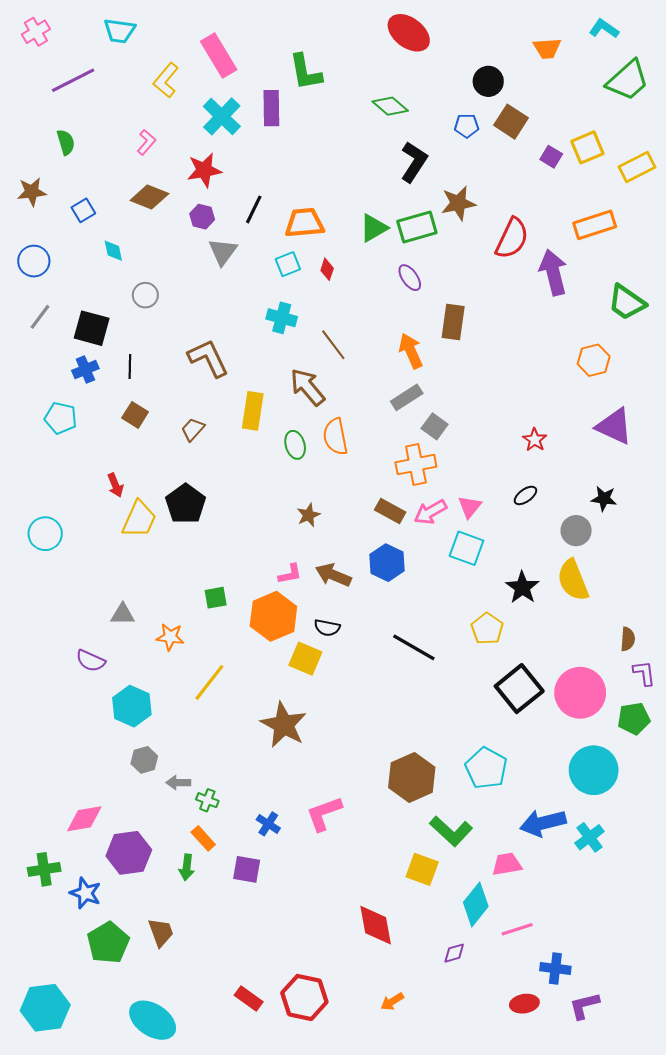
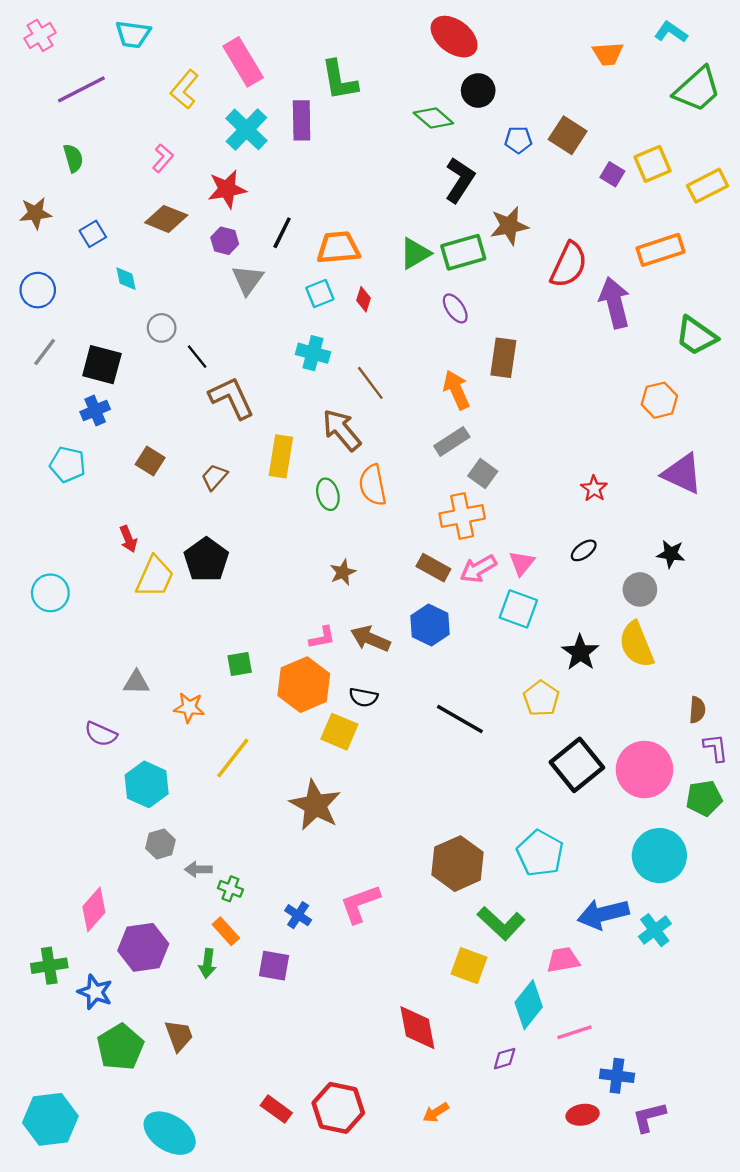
black circle: (488, 81) -> (478, 90), moved
black line: (130, 366) -> (197, 357), moved, turned -40
pink diamond: (84, 819) -> (94, 909), turned -39

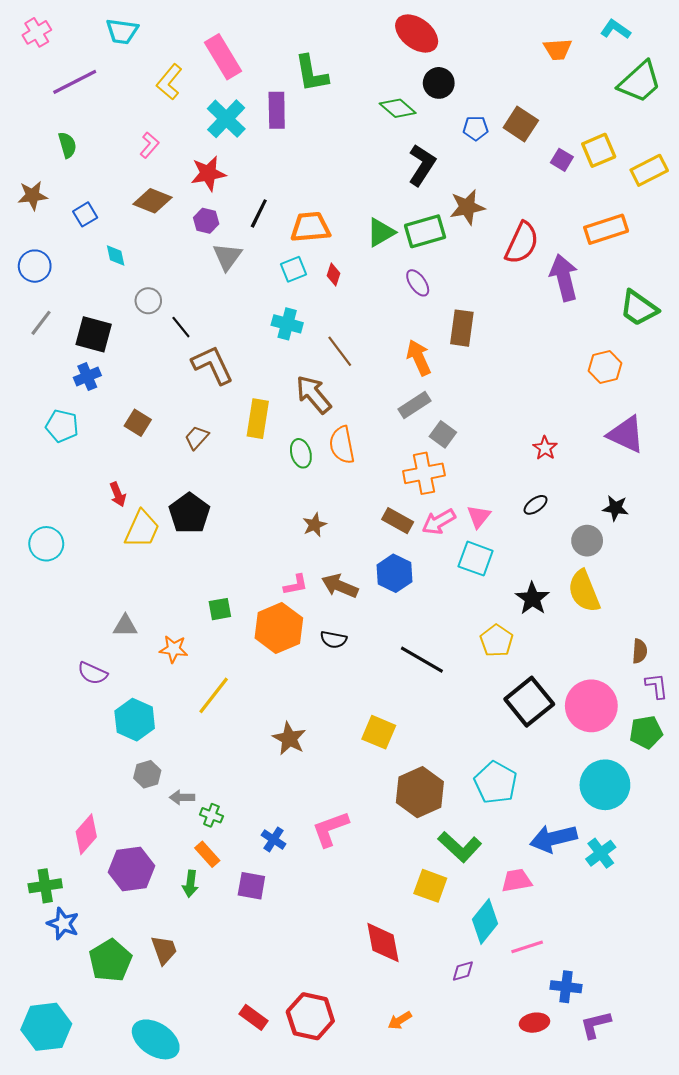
yellow square: (339, 732) -> (379, 732), moved
brown star: (315, 805) -> (289, 738), size x0.7
blue star: (95, 992) -> (63, 924), moved

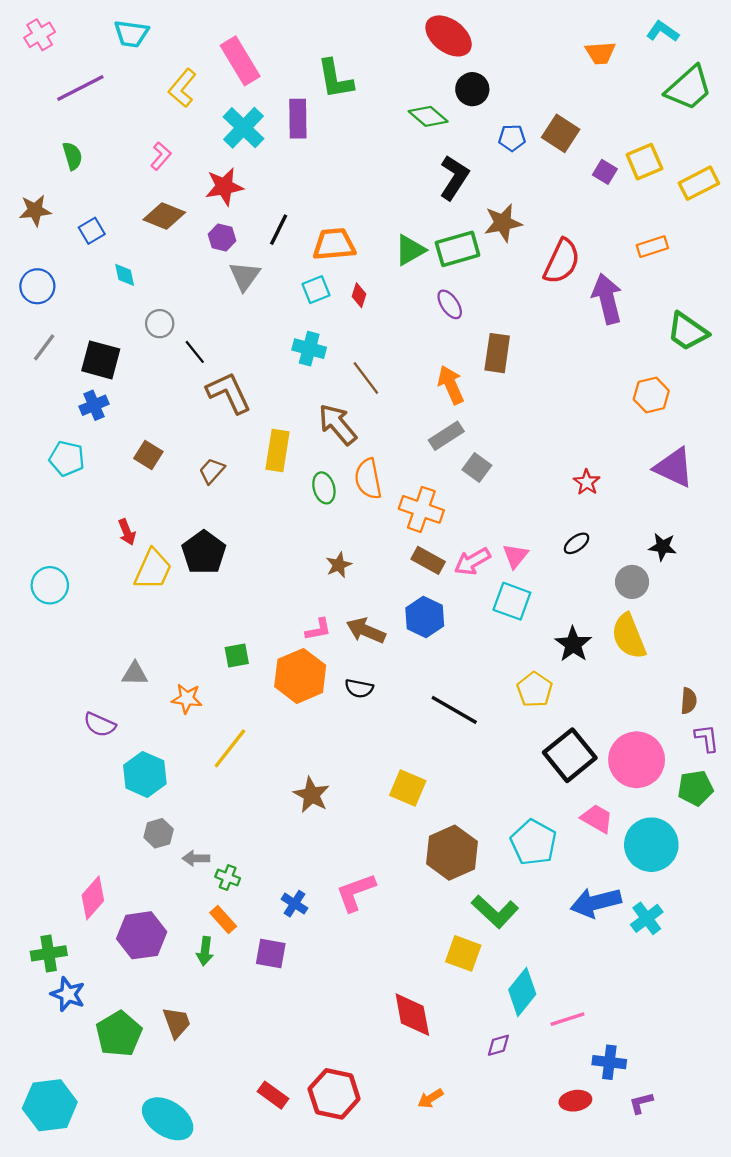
orange rectangle: (606, 229) -> (652, 247), size x0.7
orange cross: (424, 473) -> (421, 509), moved, turned 30
pink trapezoid: (517, 881) -> (597, 819), moved, turned 40
purple L-shape: (596, 1025) -> (641, 1103), size x0.7

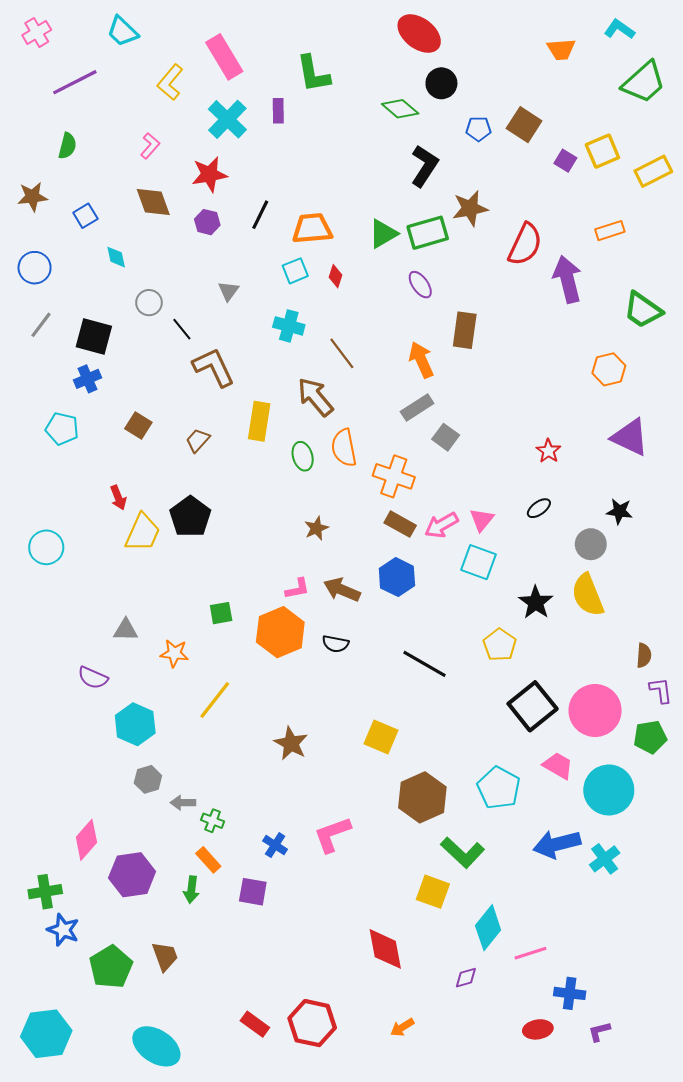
cyan trapezoid: (131, 34) -> (123, 31), turned 36
purple rectangle: (298, 119) -> (278, 111), size x0.7
green semicircle: (72, 156) -> (67, 146), turned 30
brown diamond: (164, 216) -> (153, 202), turned 48
gray triangle: (245, 276) -> (228, 291), moved, size x0.7

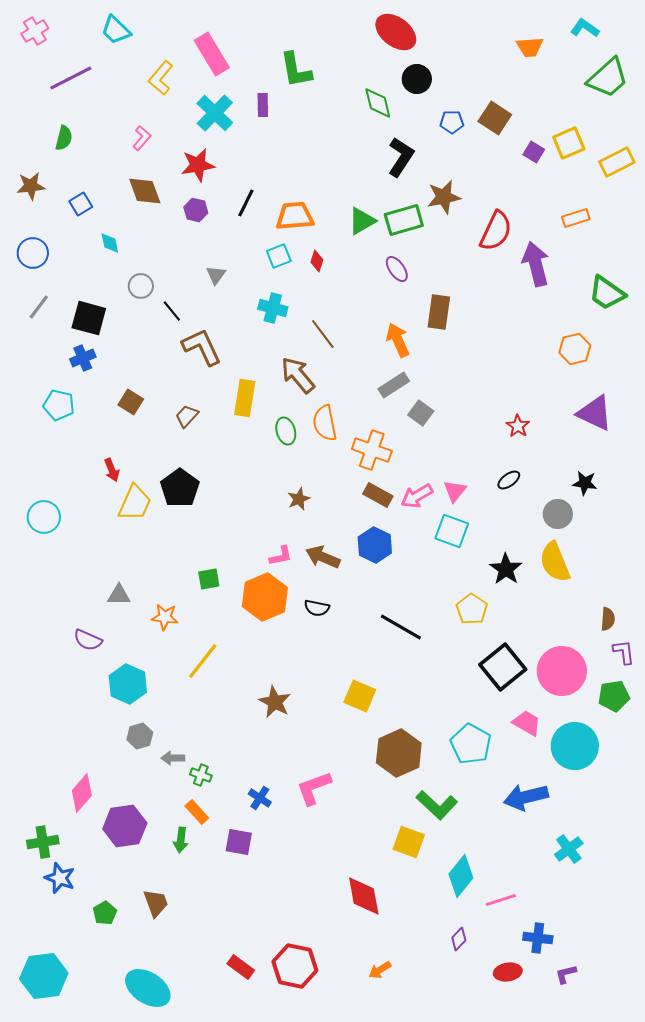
green diamond: (400, 109) -> (378, 103), turned 36
cyan cross: (605, 859) -> (569, 849), moved
green pentagon: (111, 967) -> (105, 913), size x0.6
purple diamond: (466, 978) -> (459, 939), moved, turned -30

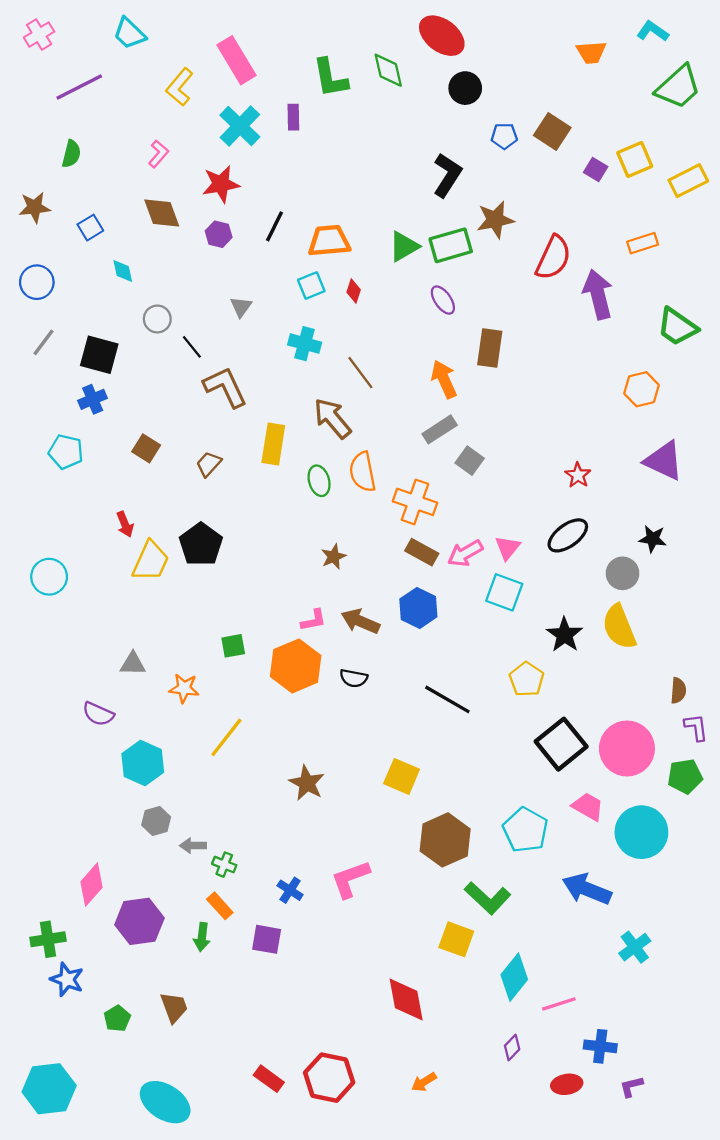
green diamond: (378, 103) -> (388, 70), moved
black ellipse: (509, 480) -> (568, 535), size x1.6
blue arrow: (526, 797) -> (587, 889), turned 36

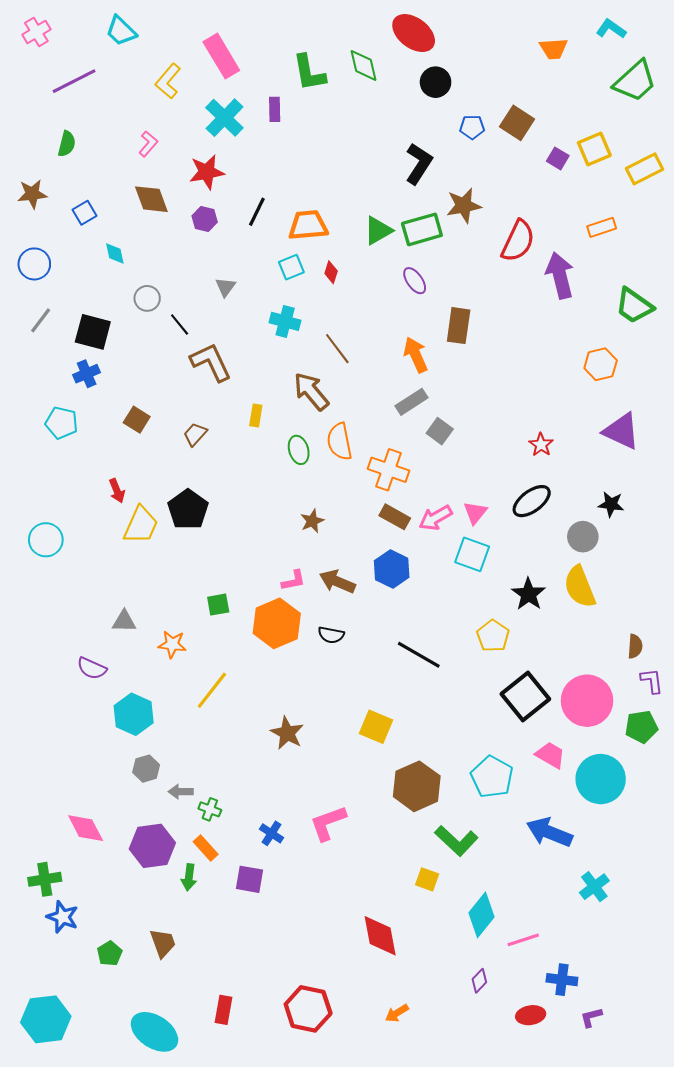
yellow rectangle: (273, 444) -> (256, 415), size x0.6
pink diamond: (91, 885) -> (86, 828), turned -69
purple hexagon: (139, 921) -> (152, 846), moved
yellow square: (456, 939) -> (427, 879), size x0.7
red rectangle: (269, 1079) -> (223, 1010), moved, turned 64

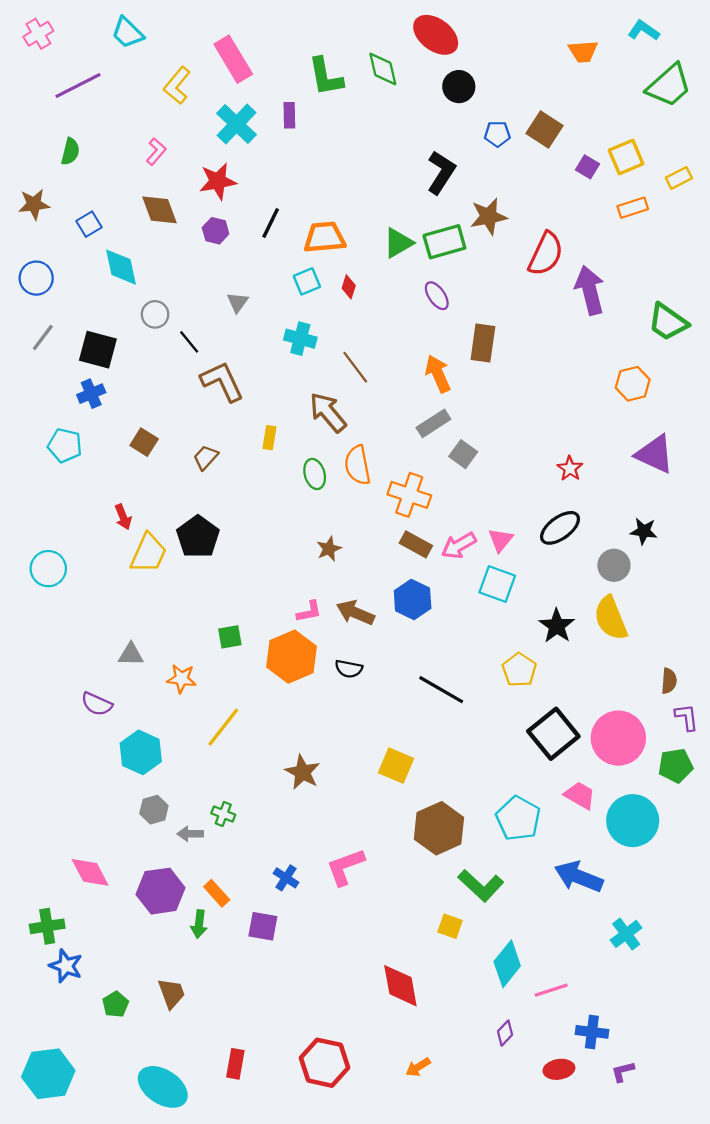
yellow rectangle: (644, 169) -> (679, 178), size x0.7
orange rectangle: (602, 227) -> (633, 208), moved
cyan diamond: (115, 253) -> (121, 267), size x1.6
green cross: (210, 809) -> (223, 814), moved

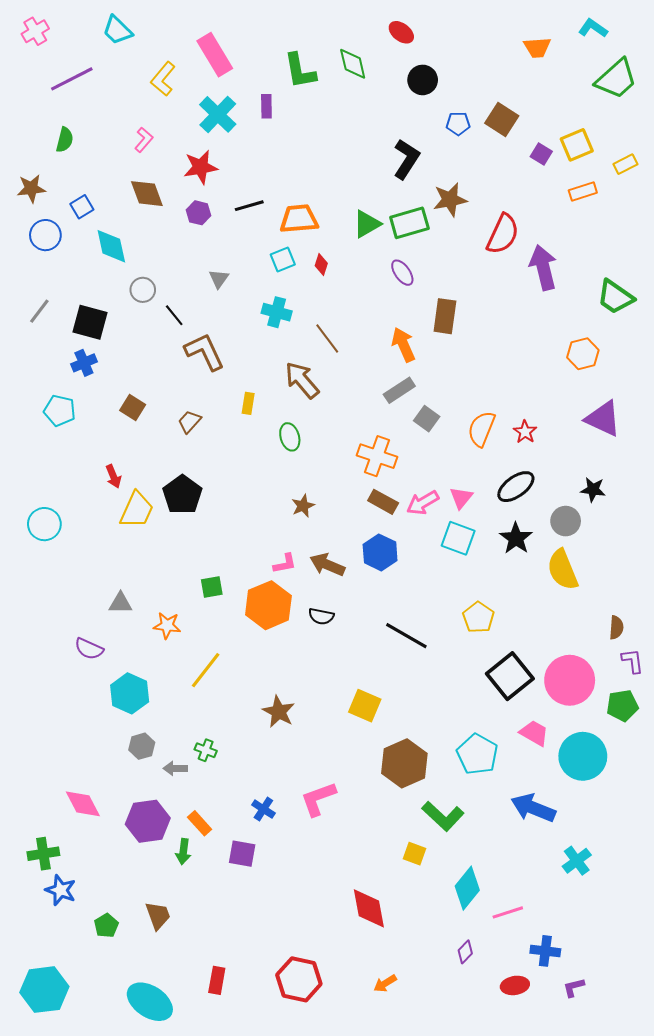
red ellipse: (436, 35) -> (401, 32), size x0.6
black line: (271, 223) -> (249, 206), turned 48
blue circle: (36, 278) -> (45, 235), moved
orange semicircle: (358, 465) -> (481, 429), moved, turned 33
black star: (557, 626) -> (516, 538), moved

